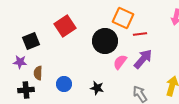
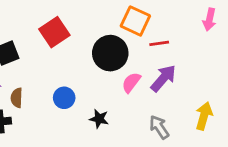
blue circle: (64, 84) -> (64, 98), moved

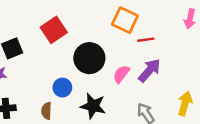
black circle: (110, 53) -> (89, 58), moved
brown semicircle: (17, 98) -> (46, 111), moved
black star: (99, 119) -> (93, 106), size x1.5

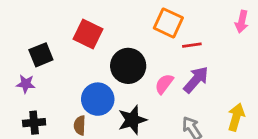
red square: (54, 30) -> (88, 34), turned -30
blue circle: (62, 88) -> (98, 99), size x1.5
black star: (93, 106) -> (132, 120), turned -30

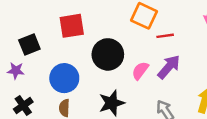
red square: (88, 34) -> (72, 26), turned -35
blue circle: (98, 99) -> (64, 78), moved
black cross: (34, 123) -> (23, 105), turned -30

